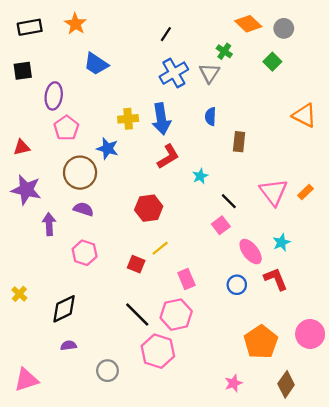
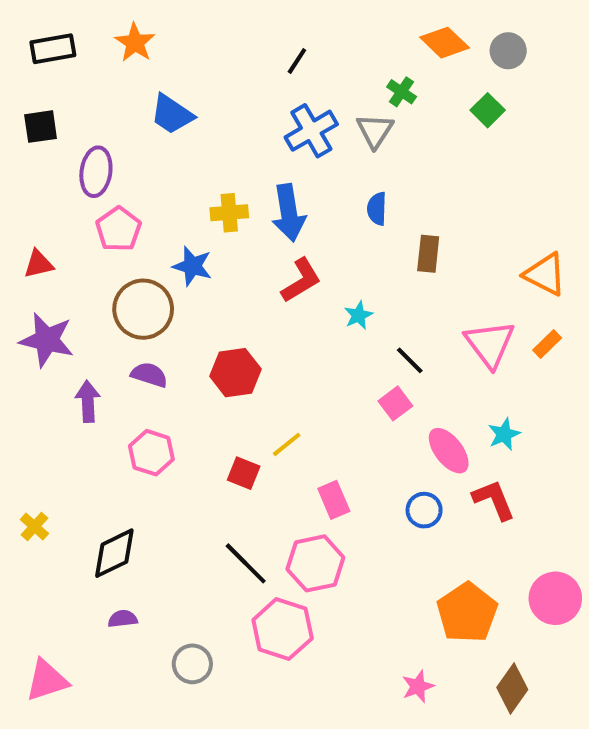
orange triangle: (304, 115) -> (545, 274), moved
red hexagon: (149, 208) -> (235, 373), moved

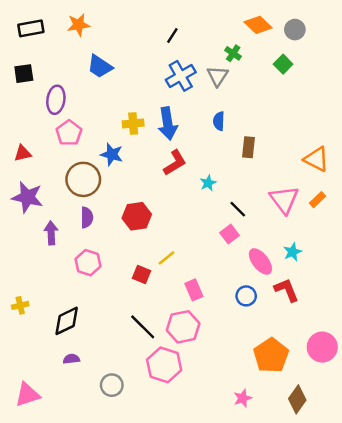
orange star: (135, 43) -> (78, 25), turned 30
purple semicircle: (149, 375) -> (87, 217), turned 72
yellow cross: (34, 527) -> (20, 305), turned 35

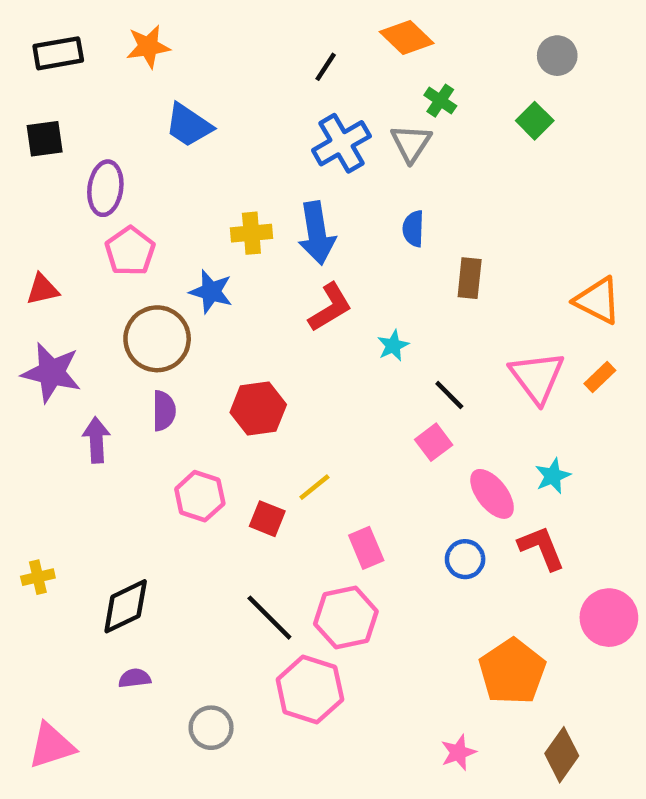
orange diamond: (258, 25) -> (407, 38), moved
pink hexagon: (88, 263) -> (200, 496), moved
pink circle: (322, 347) -> (609, 618), moved

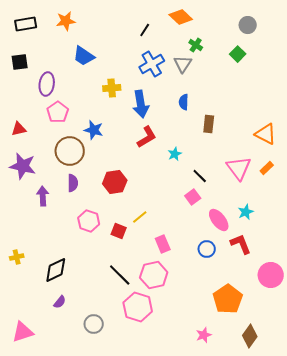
yellow cross: (251, 233) -> (112, 88), moved
purple semicircle: (135, 678) -> (60, 302), turned 136

